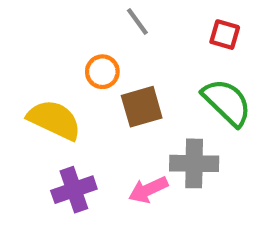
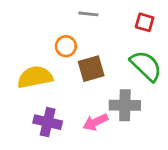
gray line: (137, 21) -> (88, 14), turned -48
yellow semicircle: (54, 120) -> (35, 77), turned -36
purple cross: (74, 190) -> (48, 122), turned 32

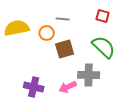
gray line: (88, 14) -> (63, 19), moved
yellow semicircle: (35, 77) -> (17, 28), moved

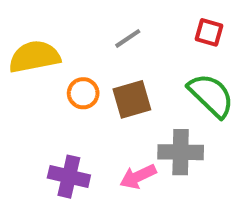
gray line: (63, 19) -> (128, 38), turned -40
orange circle: (47, 33) -> (83, 93), moved

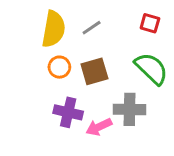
yellow semicircle: (34, 57) -> (54, 29), moved, turned 111
purple cross: (69, 177) -> (68, 112), moved

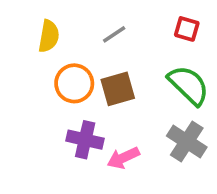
yellow semicircle: (54, 29) -> (49, 36), moved, size x0.7
orange circle: (59, 67) -> (74, 83), size x1.4
gray cross: (130, 109) -> (187, 141), moved, turned 32

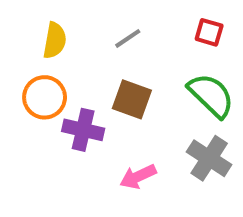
orange circle: (74, 83) -> (45, 97), moved
brown square: (118, 89) -> (132, 99), turned 36
purple cross: (85, 140) -> (83, 130), moved

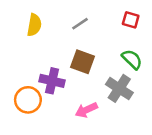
green semicircle: (211, 95) -> (132, 59), size x0.7
orange circle: (45, 97) -> (28, 100), moved
gray cross: (209, 158) -> (119, 88), moved

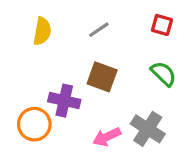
gray cross: (119, 88) -> (148, 129), moved

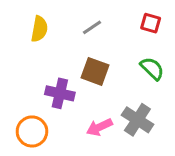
orange circle: (34, 124) -> (32, 131), moved

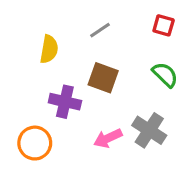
yellow semicircle: (39, 29) -> (49, 49), moved

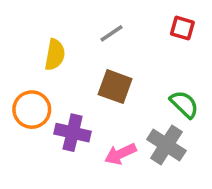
green semicircle: (165, 75) -> (184, 104), moved
purple cross: (65, 102) -> (73, 133), moved
orange circle: (35, 143) -> (32, 110), moved

